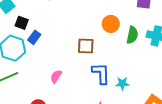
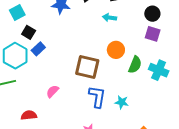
brown square: (86, 46) -> (87, 67), size x1.4
cyan star: (122, 83) -> (122, 102), moved

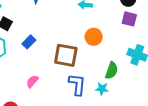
blue rectangle: (38, 49) -> (29, 42), moved
green semicircle: (135, 65) -> (112, 71), moved

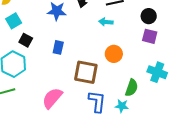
blue rectangle: (29, 42) -> (58, 47), moved, turned -32
pink semicircle: (32, 81) -> (52, 98), size x1.6

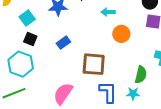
cyan square: (14, 21) -> (27, 18), moved
blue rectangle: (58, 47) -> (63, 43), turned 48
orange circle: (114, 54) -> (121, 34), moved

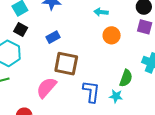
brown square: (94, 64) -> (66, 64), moved

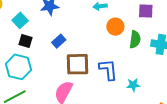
green semicircle: (126, 78) -> (135, 39), moved
blue L-shape: (91, 92) -> (108, 70), moved

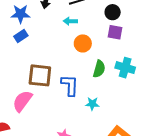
green semicircle: (135, 39) -> (99, 69), moved
blue rectangle: (59, 41) -> (21, 36), moved

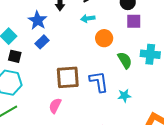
blue star: (20, 14) -> (38, 20), turned -30
green semicircle: (99, 69) -> (125, 60), turned -36
pink semicircle: (22, 101) -> (55, 106), size x0.7

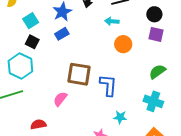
cyan cross: (150, 54) -> (153, 101), moved
green semicircle: (125, 60) -> (157, 72), moved, turned -108
cyan star: (124, 96) -> (120, 117), moved

